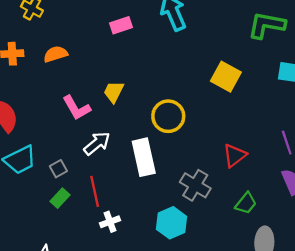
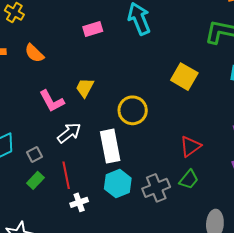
orange semicircle: (56, 54) -> (34, 53), turned -120
gray cross: (195, 185) -> (156, 188), moved, turned 36
green trapezoid: (246, 203) -> (189, 179), moved
cyan hexagon: (172, 223) -> (118, 184), moved

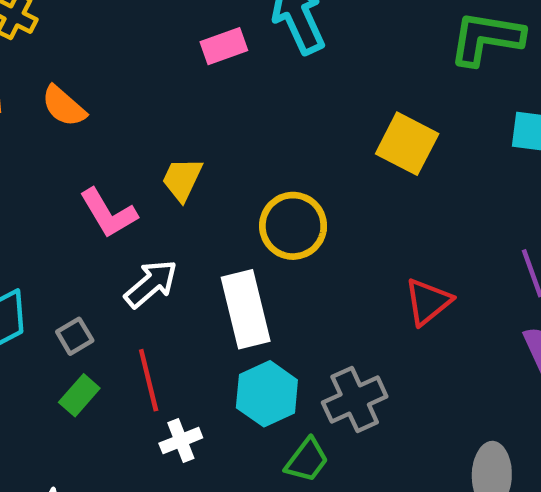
pink rectangle: (93, 29) -> (224, 46), moved
green trapezoid: (189, 179) -> (307, 460), moved

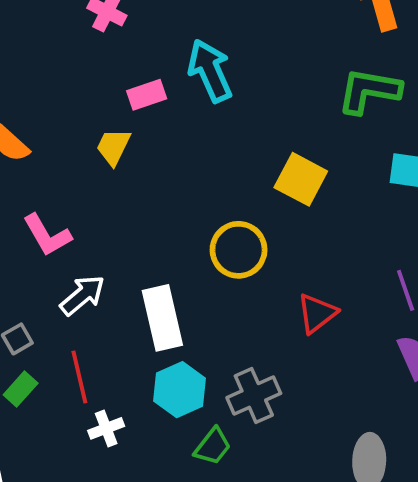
yellow trapezoid: (182, 179) -> (113, 147), moved
yellow circle: (293, 226) -> (239, 250), moved

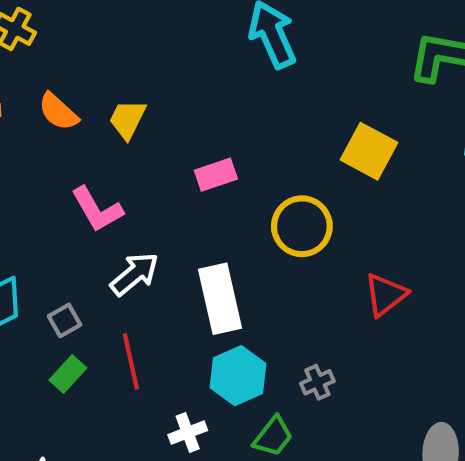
pink rectangle: (147, 95) -> (216, 175), moved
yellow trapezoid: (113, 147) -> (127, 119), moved
gray cross: (254, 395) -> (317, 382), size x0.6
white cross: (106, 428) -> (188, 433), moved

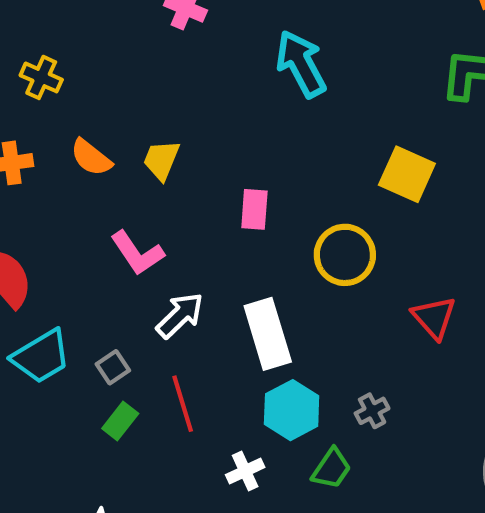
pink rectangle: (216, 175) -> (254, 209), turned -63
red triangle: (385, 295) -> (434, 318), turned -30

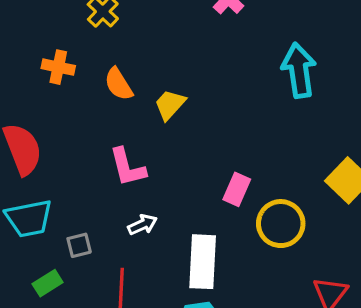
pink rectangle: (254, 209) -> (237, 189), moved
white arrow: (180, 315) -> (142, 225), size x0.7
green rectangle: (120, 421) -> (48, 283), moved

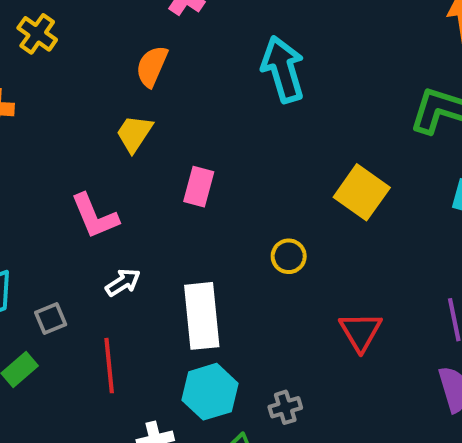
orange semicircle: (119, 84) -> (152, 66), moved, turned 64
pink rectangle: (237, 189) -> (199, 187), moved
yellow circle: (281, 224) -> (289, 256), size x0.6

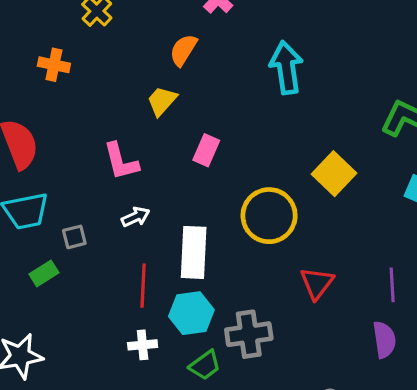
yellow circle: (289, 256) -> (269, 216), size x2.0
red line: (109, 366) -> (143, 286), moved
gray cross: (285, 407) -> (249, 334), size x1.8

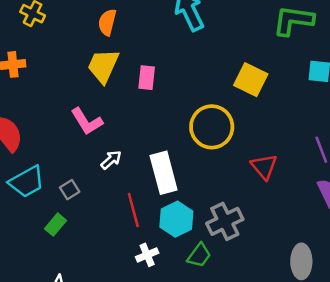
yellow trapezoid: (162, 101) -> (103, 66), size x1.4
pink rectangle: (206, 150) -> (147, 78), moved

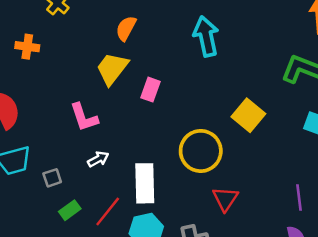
red triangle: (264, 166) -> (225, 199), moved
red line: (133, 210) -> (108, 212), turned 40
green rectangle: (55, 225) -> (70, 210), moved

